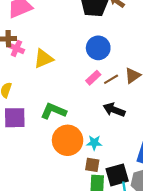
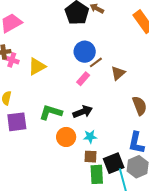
brown line: (111, 79) -> (96, 62), moved
black arrow: (114, 110) -> (83, 112), moved, turned 144
orange circle: (68, 140) -> (66, 137), size x0.7

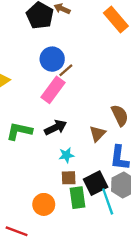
brown triangle: (118, 73) -> (97, 134), moved
pink rectangle: (83, 79) -> (53, 90), size x1.6
orange circle: (66, 137) -> (44, 204), moved

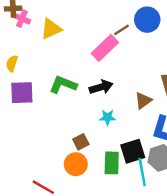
blue circle: (52, 59) -> (147, 20), moved
brown square: (69, 178) -> (81, 142), moved, turned -35

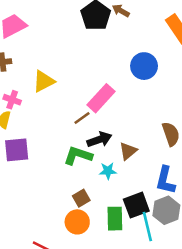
pink cross: (22, 19) -> (12, 100), moved
brown line: (121, 30) -> (82, 118), moved
green L-shape: (63, 85) -> (78, 156), moved
brown triangle: (143, 101) -> (128, 151), moved

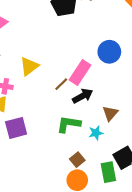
blue circle: (144, 66) -> (109, 52), moved
brown line: (82, 118) -> (61, 84), moved
black arrow: (99, 139) -> (83, 96), moved

